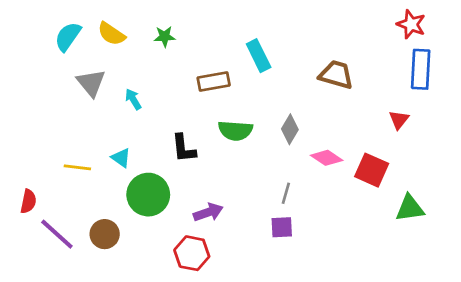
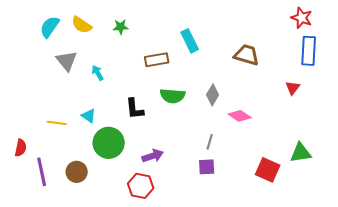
red square: (372, 170) -> (268, 170), moved
purple line: (57, 234) -> (42, 172), turned 36

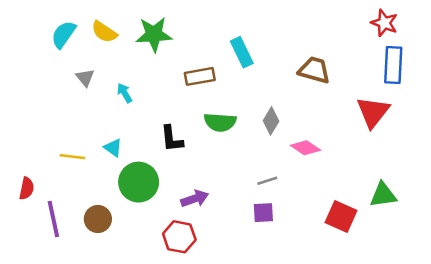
green star: (121, 27) -> (154, 34), size x1.8
gray triangle: (67, 61) -> (85, 78), size x0.7
red triangle: (293, 88) -> (373, 112), size x1.8
gray line: (210, 142) -> (267, 181), turned 56

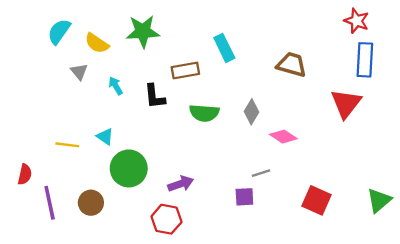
yellow semicircle: (104, 32) -> (97, 43), moved
black L-shape: (172, 139) -> (155, 96), moved
gray line: (267, 181) -> (261, 173), moved
green triangle: (383, 195) -> (379, 200), moved, turned -32

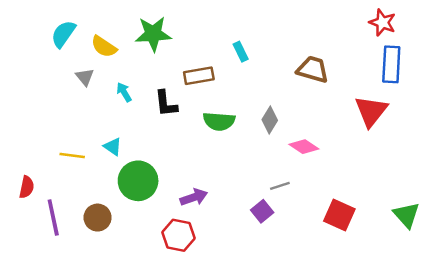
cyan rectangle: (224, 48) -> (241, 52), size x0.7
purple square: (244, 197) -> (262, 211), turned -36
green triangle: (379, 200) -> (406, 215), turned -32

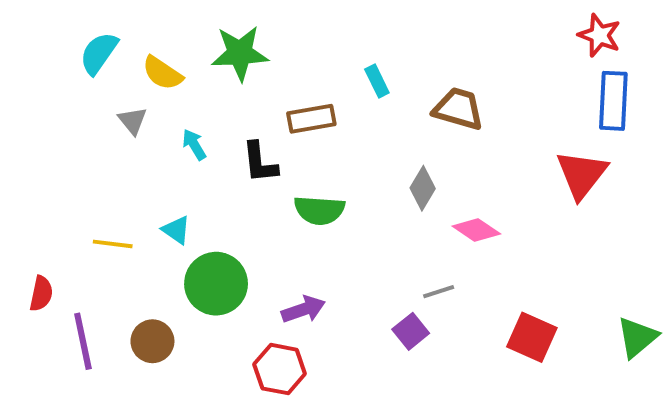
brown trapezoid: (313, 69) -> (458, 109), moved
green semicircle: (219, 121) -> (319, 210), moved
green triangle: (406, 215) -> (637, 337), turned 32

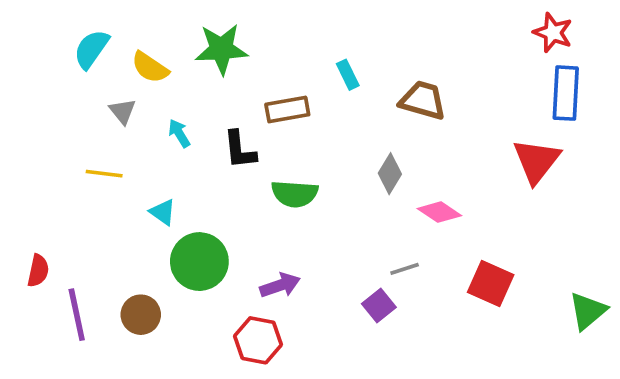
yellow line: (113, 244) -> (104, 174), moved
red square: (532, 337) -> (491, 284), moved

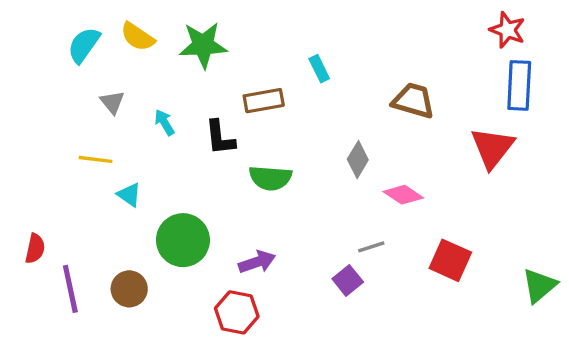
yellow semicircle: (150, 67) -> (138, 37), moved
brown trapezoid: (423, 100) -> (413, 101), moved
cyan triangle: (163, 212) -> (129, 195), moved

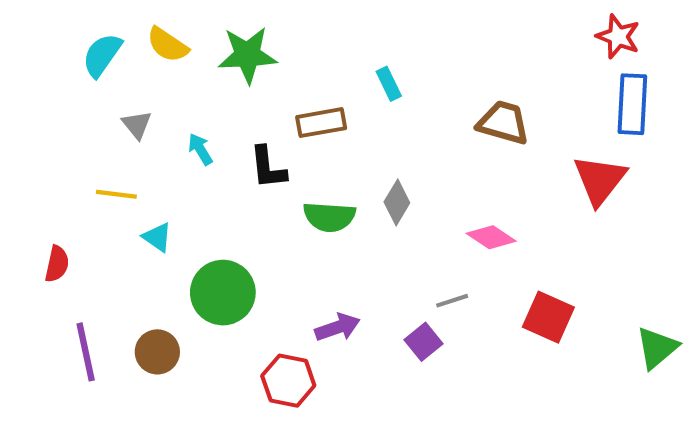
gray diamond: (358, 159) -> (397, 202), moved
red semicircle: (35, 249) -> (57, 264), moved
purple arrow: (257, 262) -> (338, 327), moved

